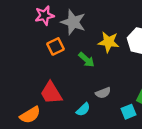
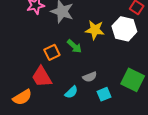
orange square: (56, 46) -> (52, 52), moved
cyan square: (128, 112) -> (104, 94), moved

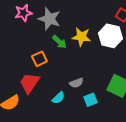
green arrow: (74, 46) -> (59, 42), moved
red trapezoid: (42, 77) -> (29, 83), turned 65

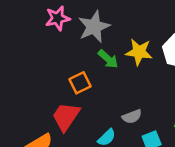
gray star: (49, 19) -> (94, 27), turned 30

